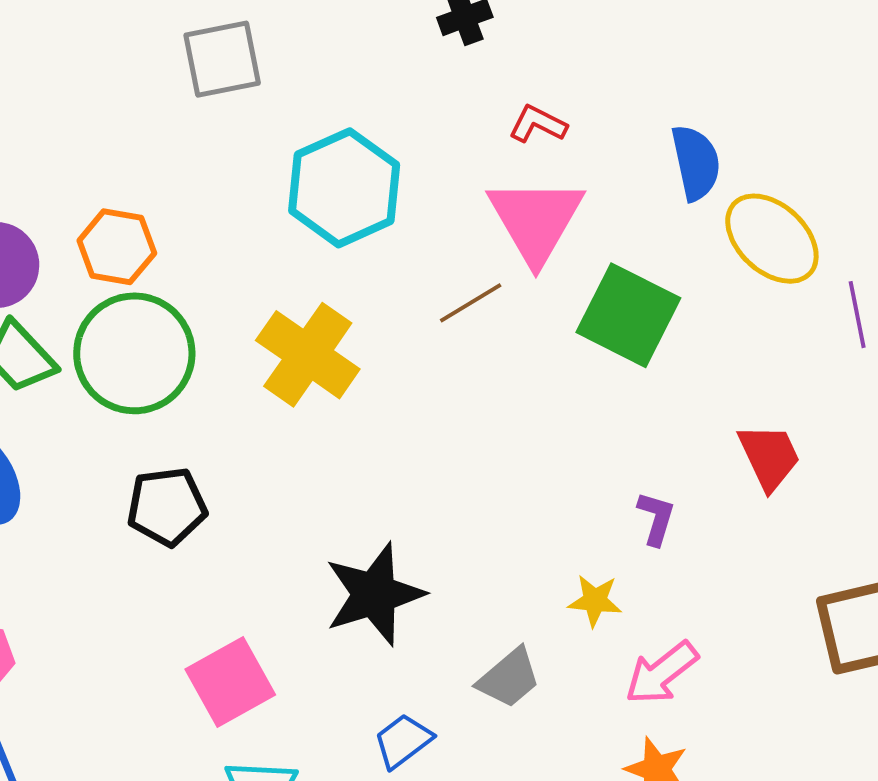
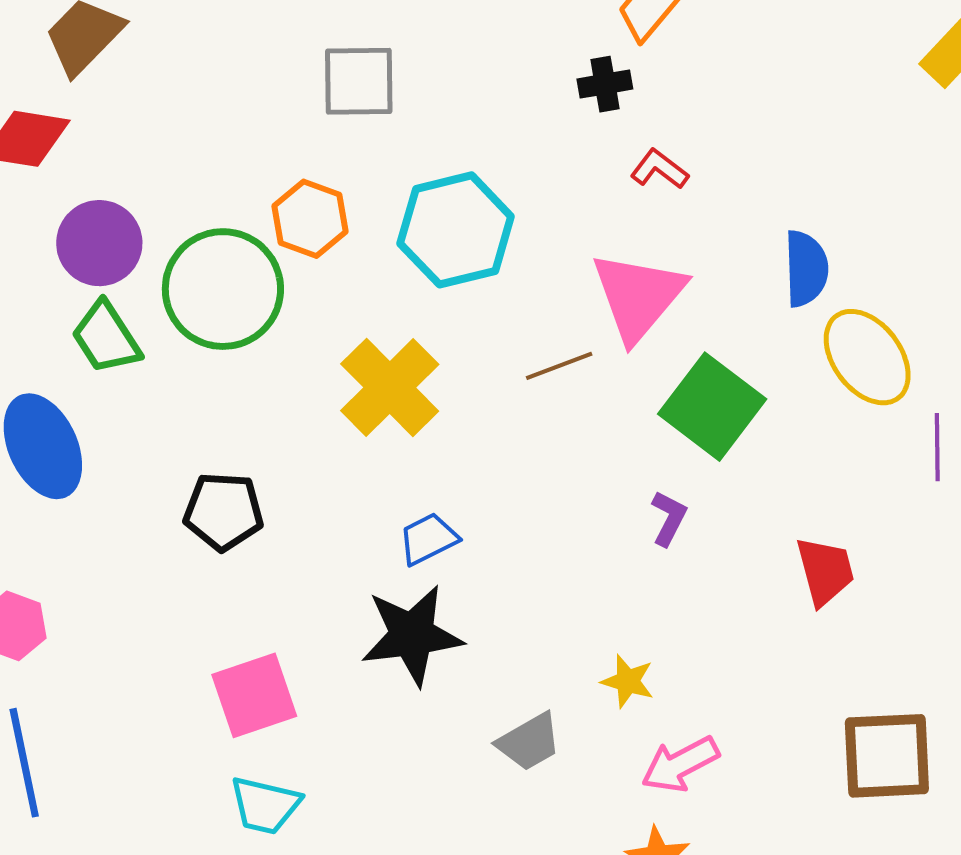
red L-shape: (538, 124) -> (659, 169), moved
orange hexagon: (117, 247) -> (310, 219), moved
green circle: (134, 353) -> (223, 289), moved
purple L-shape: (656, 518) -> (669, 518), moved
blue trapezoid: (403, 741) -> (428, 539), moved

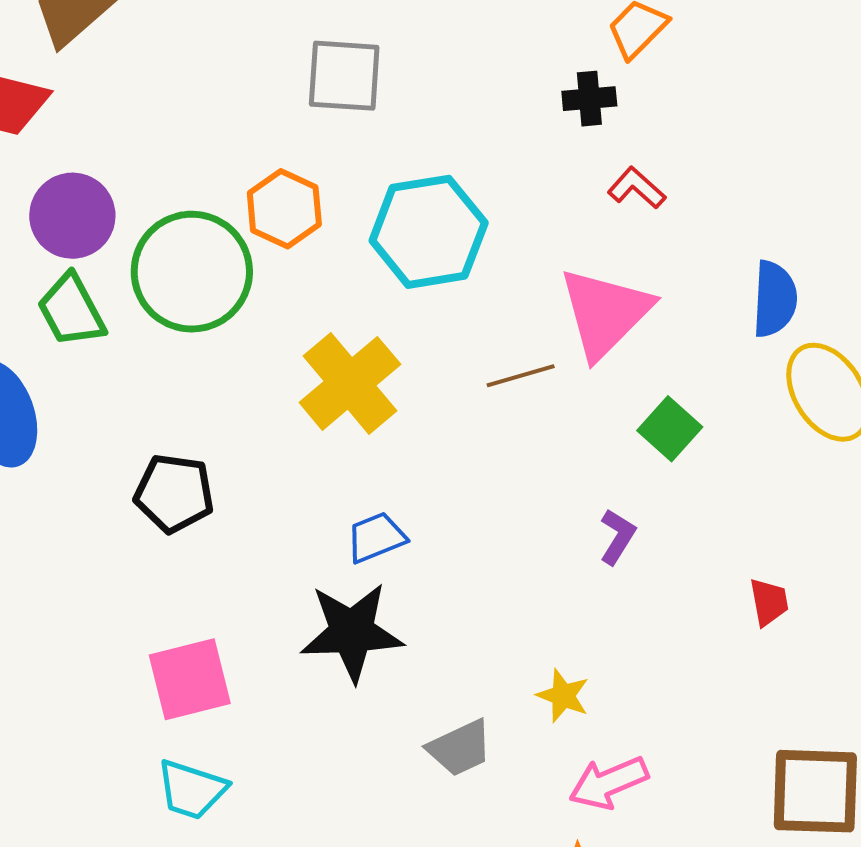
green square: (712, 407) -> (670, 429), size x0.6
red trapezoid: (825, 571) -> (769, 602), size x0.7

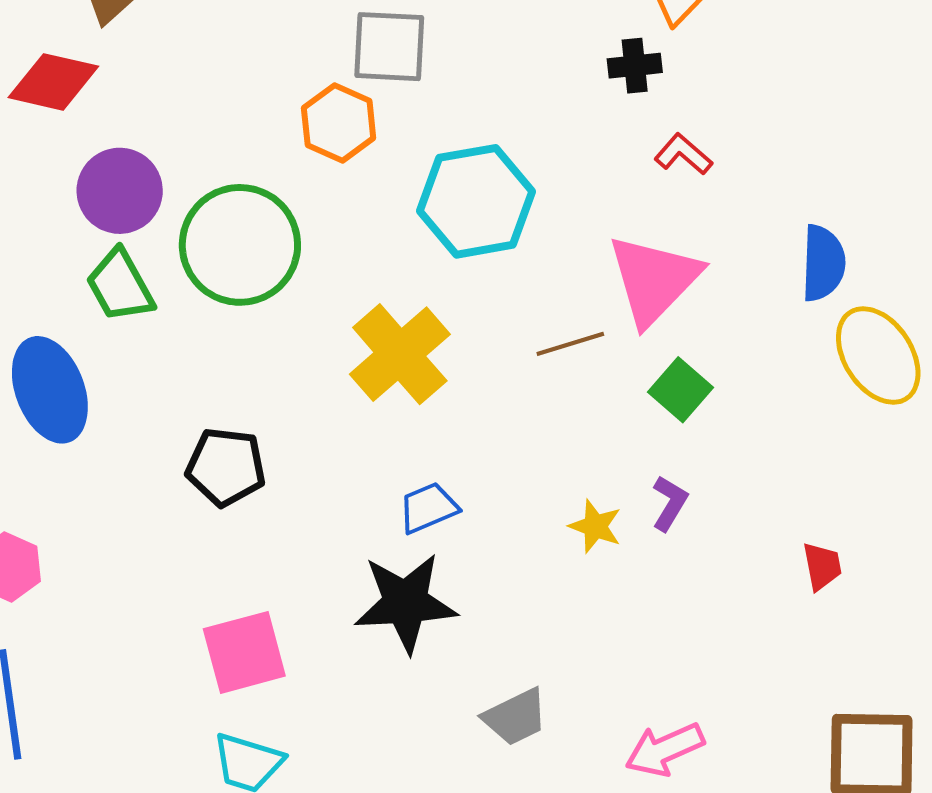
orange hexagon: (284, 209) -> (339, 123), moved
green square: (670, 429) -> (681, 390), moved
yellow star: (563, 696) -> (595, 526), moved

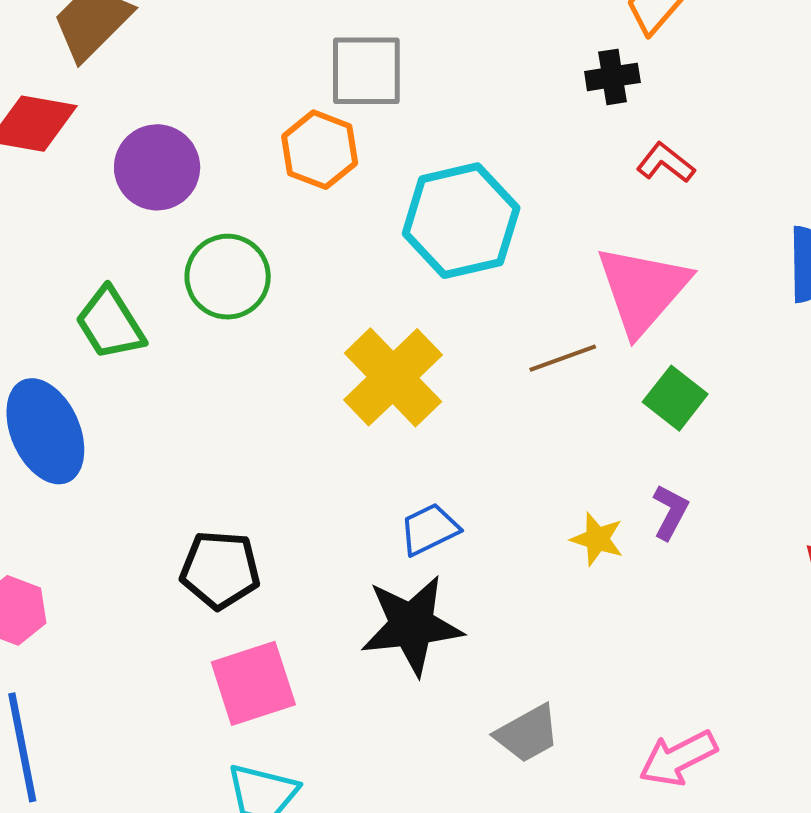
purple circle: (120, 191) -> (157, 167), moved
green circle: (240, 245) -> (228, 277), size x0.7
black pentagon: (226, 467) -> (220, 570), moved

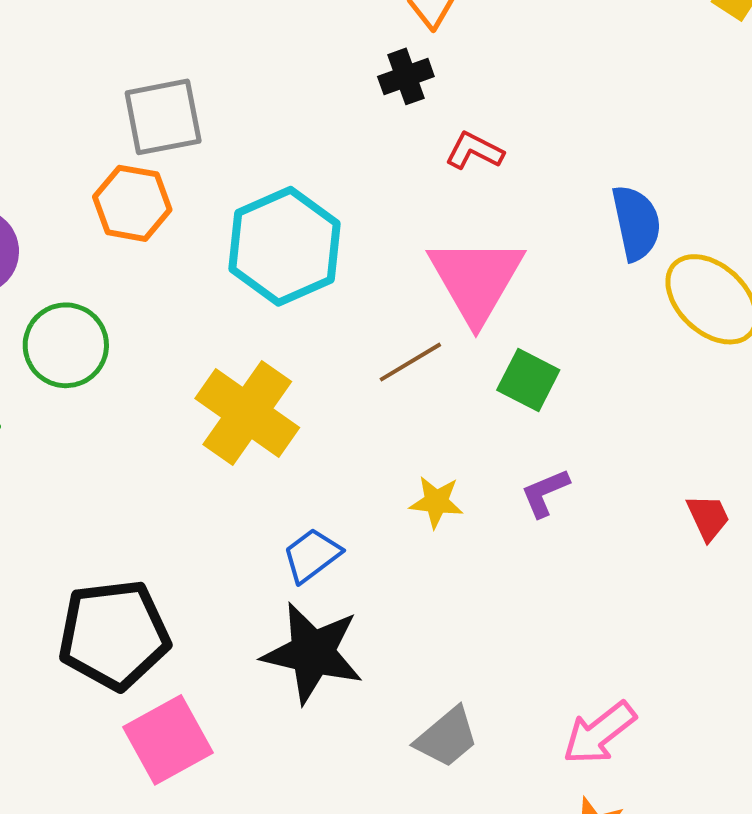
purple L-shape: (670, 512) -> (545, 493), turned -130
yellow star: (597, 539) -> (436, 502), moved
black pentagon: (220, 570) -> (114, 635), size x1.4
black star: (412, 625) -> (313, 653), turned 30

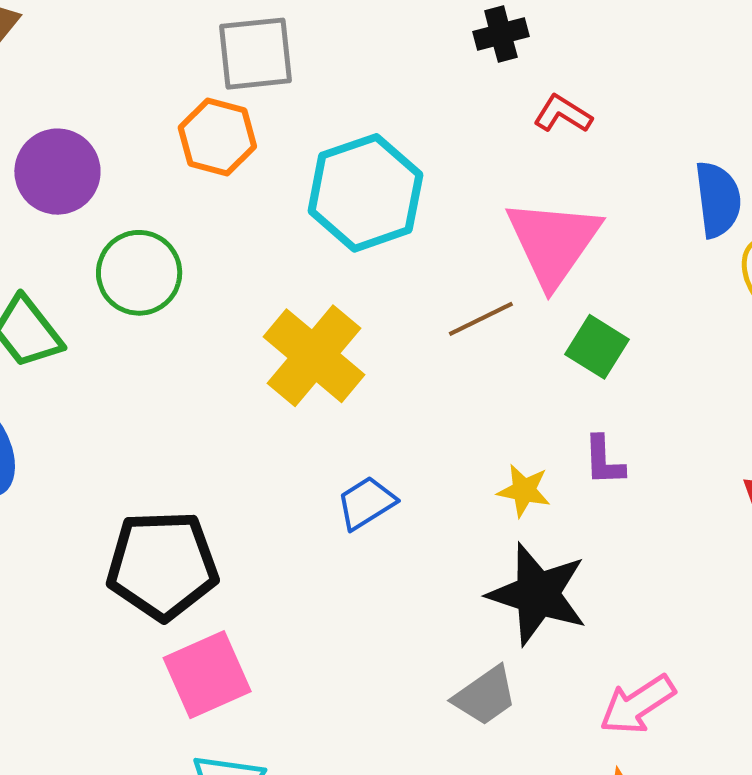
purple L-shape: (545, 493) -> (604, 461), turned -74
yellow star: (436, 502) -> (524, 490), moved
black star: (313, 653) -> (538, 594), moved

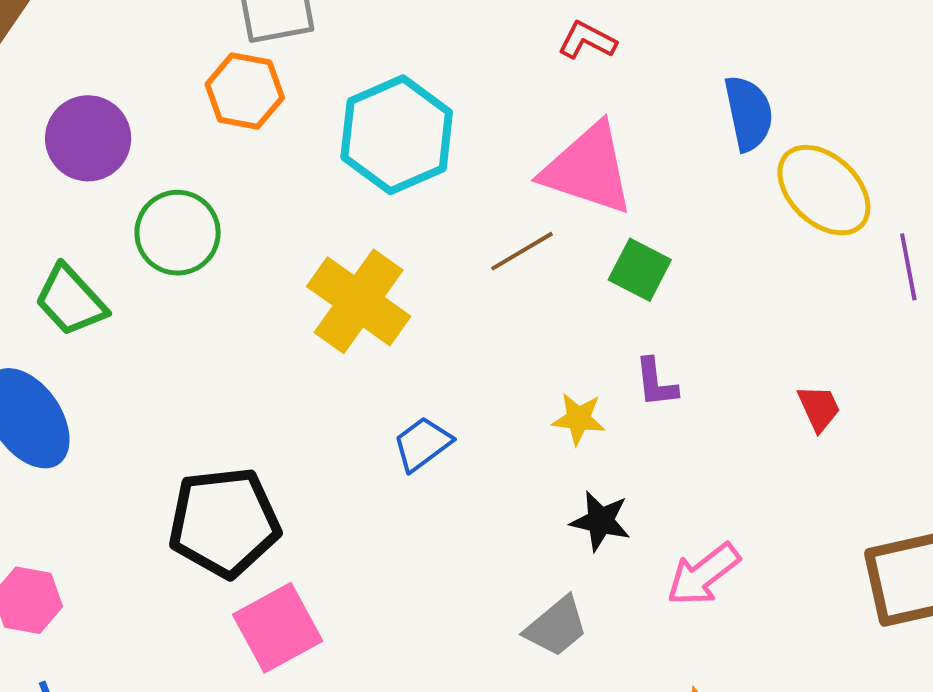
pink triangle: (553, 242) -> (588, 169), turned -42
black star: (538, 594) -> (600, 521), size x0.6
pink arrow: (637, 705) -> (703, 574), moved

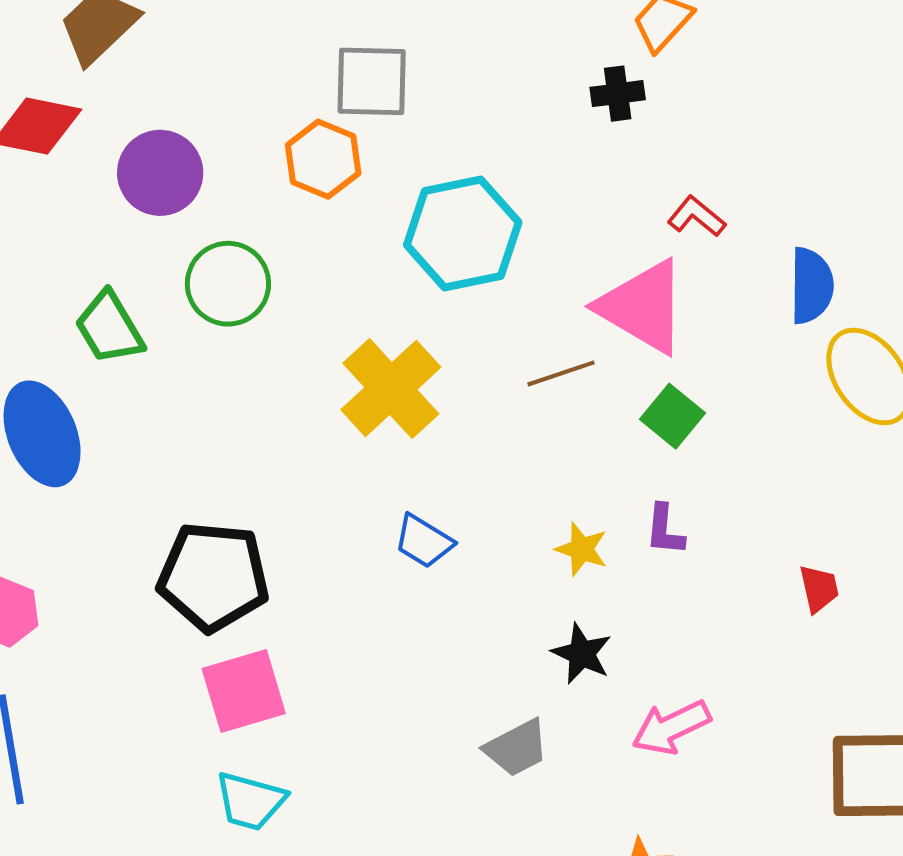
red L-shape: (587, 40) -> (696, 216), moved
blue trapezoid: (422, 444) -> (424, 541), turned -124

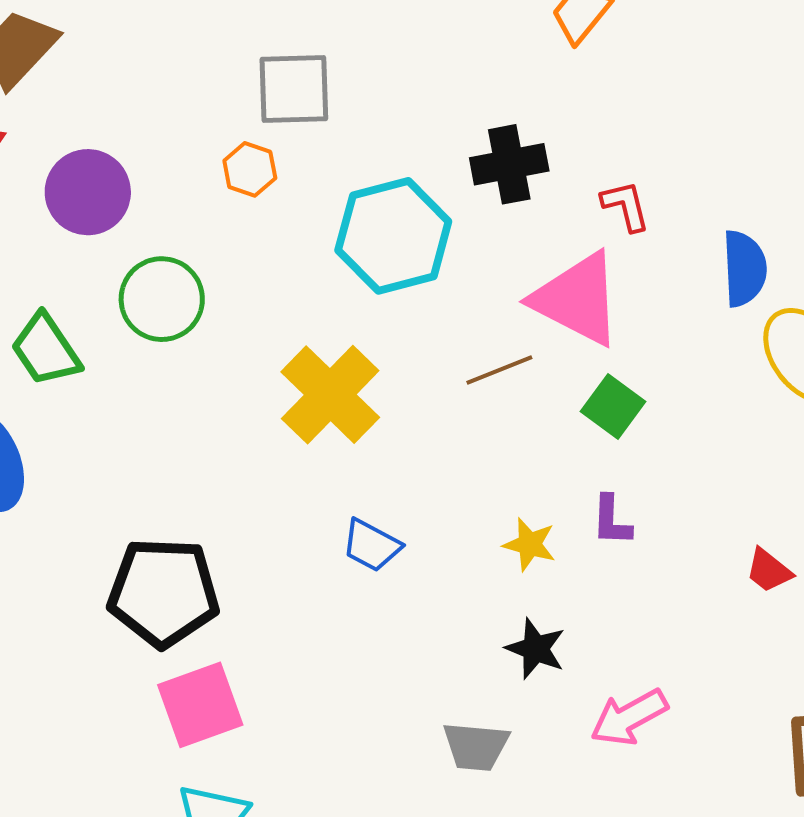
black cross: (618, 94) -> (509, 164), moved, size x1.4
orange hexagon: (323, 159) -> (250, 169), size x0.7
red L-shape: (696, 216) -> (626, 206), turned 40
red trapezoid: (819, 589) -> (769, 571), turned 144
gray trapezoid: (517, 748) -> (476, 746), turned 36

